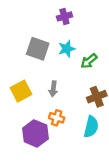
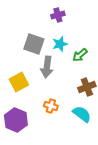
gray arrow: (53, 89) -> (47, 67), moved, size x1.5
cyan semicircle: (91, 127) -> (82, 114), turned -66
purple hexagon: (35, 133) -> (16, 120), moved

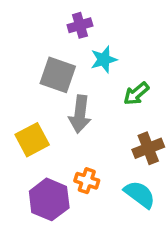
purple cross: (58, 15) -> (80, 25), moved
cyan star: (60, 44) -> (104, 59), moved
purple hexagon: (16, 120) -> (49, 199), moved

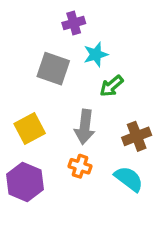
green arrow: (136, 94) -> (111, 86), moved
gray arrow: (80, 114) -> (85, 127), moved
purple hexagon: (49, 199) -> (25, 182), moved

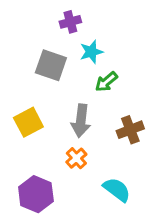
orange cross: (80, 166) -> (76, 158), turned 30
cyan semicircle: (129, 179) -> (117, 190), moved
purple hexagon: (25, 182) -> (36, 194), moved

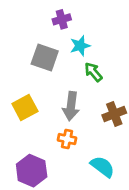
green arrow: (106, 82) -> (93, 72), turned 90
orange cross: (76, 158) -> (67, 139), turned -36

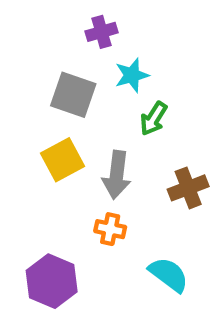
green arrow: (93, 72) -> (153, 119), turned -108
yellow square: (25, 107) -> (62, 160), moved

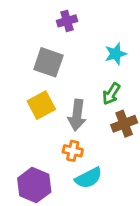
cyan star: (132, 75) -> (116, 54), moved
green arrow: (153, 119) -> (111, 94), moved
cyan semicircle: (169, 275) -> (88, 178), moved, turned 116

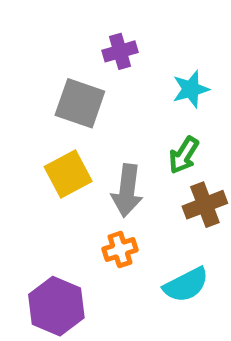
purple cross: (67, 21) -> (120, 51), moved
orange cross: (73, 151) -> (120, 249), turned -30
cyan semicircle: (88, 178) -> (186, 285), moved

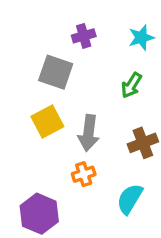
cyan star: (191, 89) -> (141, 38), moved
green arrow: (184, 155) -> (131, 85), moved
cyan semicircle: (186, 285) -> (130, 199), turned 148

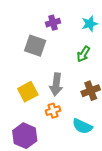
yellow square: (47, 121) -> (28, 92), moved
cyan semicircle: (130, 199) -> (82, 126), turned -96

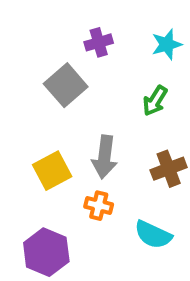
gray square: (35, 46) -> (66, 85), turned 30
orange cross: (53, 111) -> (99, 206), turned 32

